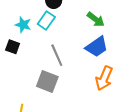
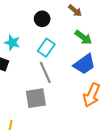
cyan rectangle: (46, 20) -> (46, 48), moved
gray square: (47, 81) -> (36, 98), turned -30

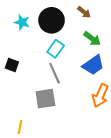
black circle: (42, 19) -> (52, 20), size x1.6
cyan star: (12, 43) -> (22, 22), moved

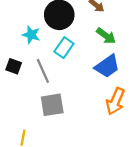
cyan star: (22, 22) -> (31, 35), moved
gray line: (55, 73) -> (43, 71), moved

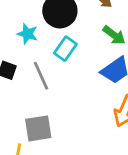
gray square: (52, 105) -> (38, 128), moved

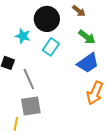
gray line: (41, 76) -> (29, 79), moved

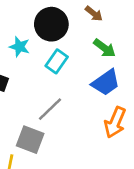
gray line: (29, 79) -> (50, 109), moved, turned 70
gray square: (31, 106) -> (30, 140), turned 30

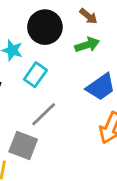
green arrow: (104, 48) -> (87, 45), moved, turned -55
cyan rectangle: (57, 61) -> (35, 75), moved

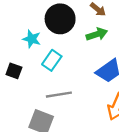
gray line: (44, 114) -> (59, 95), turned 35

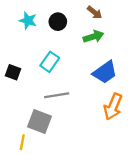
black circle: (60, 19) -> (58, 22), size x0.6
cyan star: (32, 39) -> (28, 21), moved

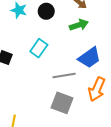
gray line: (57, 95) -> (64, 75), moved
gray square: (39, 122) -> (62, 103), moved

